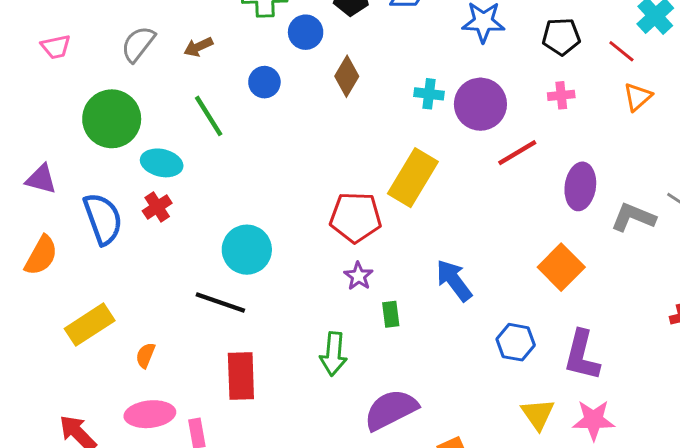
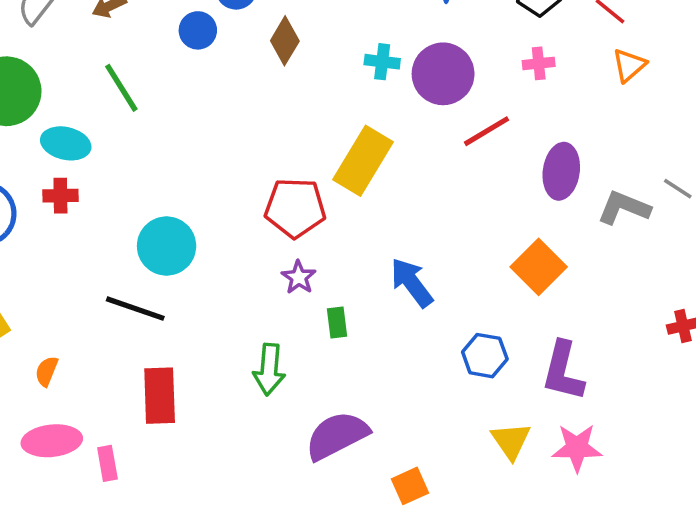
blue circle: (264, 82) -> (198, 30), moved
red cross: (157, 207) -> (60, 196), turned 32

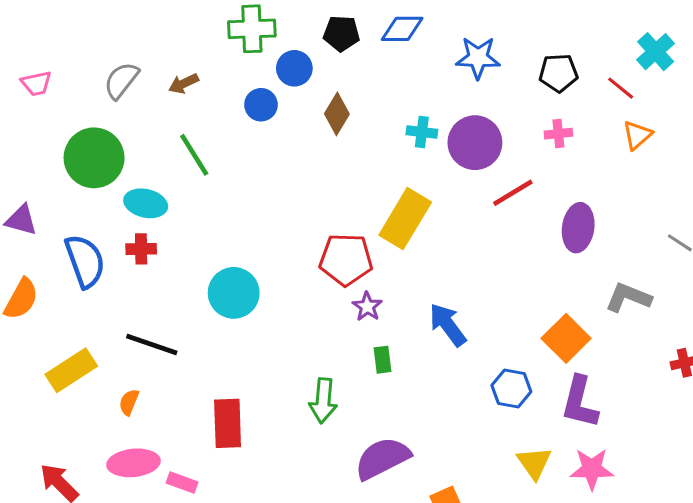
gray L-shape: (624, 208) -> (628, 297), moved
orange square: (539, 267) -> (566, 338), moved
purple star: (299, 277) -> (367, 307), moved
black line: (135, 309) -> (152, 344), moved
pink rectangle: (107, 463) -> (182, 483), turned -60

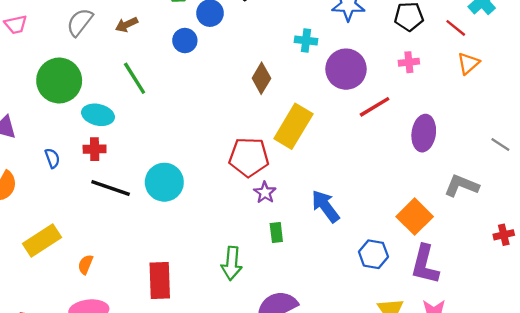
brown diamond: (337, 114) -> (261, 78), moved
cyan cross: (422, 132) -> (306, 41), moved
blue semicircle: (85, 261) -> (52, 158), size x0.5
black line: (152, 344) -> (111, 188), moved

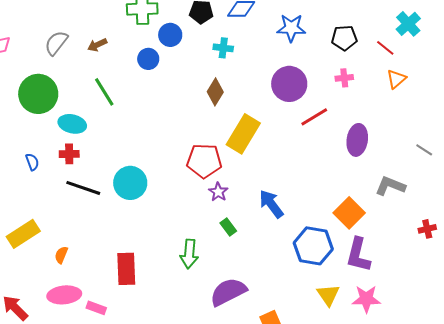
cyan cross: (306, 41) -> (223, 48), moved
green rectangle: (276, 233) -> (228, 227), turned -30
blue hexagon: (373, 254) -> (313, 246), size x1.5

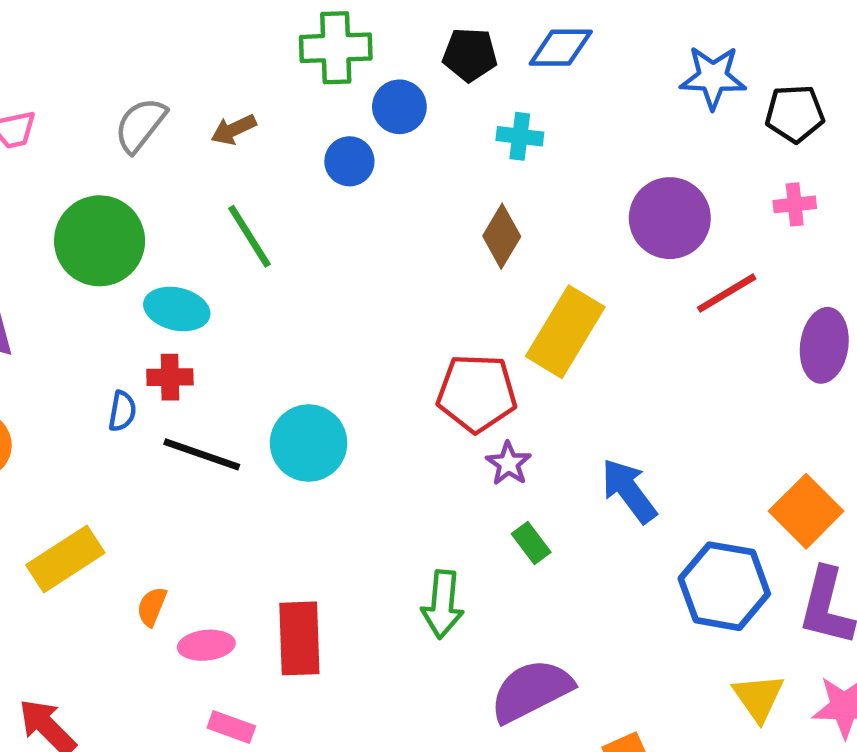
blue star: (291, 28) -> (713, 77), moved
blue semicircle: (32, 162) -> (122, 411), moved, turned 30
pink ellipse: (64, 295) -> (206, 645), moved, size x0.7

